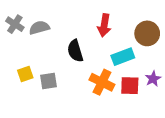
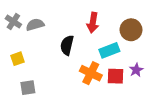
black semicircle: (75, 51) -> (67, 45), turned 30
yellow square: (25, 74) -> (17, 59), moved
gray square: (49, 81) -> (28, 88), moved

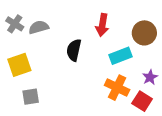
yellow square: (17, 59) -> (19, 65), size x1.5
orange cross: (91, 73) -> (117, 88), moved
red square: (116, 76) -> (142, 101), moved, turned 30

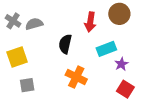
brown circle: (144, 33) -> (119, 14), moved
purple star: (150, 77) -> (121, 64), moved
orange cross: (117, 88) -> (76, 77), moved

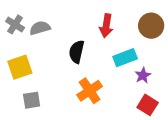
brown circle: (119, 14) -> (151, 26), moved
orange cross: (76, 77) -> (90, 91), turned 30

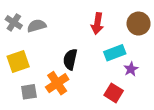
black semicircle: (77, 52) -> (70, 59), moved
orange cross: (90, 91) -> (57, 83), moved
red square: (148, 105) -> (114, 93), moved

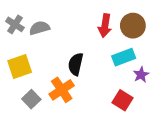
brown circle: (139, 24) -> (133, 26), moved
gray square: (29, 92) -> (31, 99), turned -35

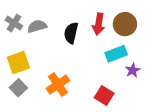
black semicircle: (76, 64) -> (71, 33), moved
gray square: (31, 99) -> (18, 88), moved
red square: (122, 100) -> (104, 96), moved

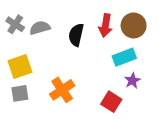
purple star: (133, 70) -> (132, 81), moved
gray square: (18, 88) -> (20, 93), turned 35

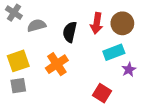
gray cross: (15, 24) -> (14, 13), moved
purple star: (132, 81) -> (129, 69), moved
orange cross: (62, 90) -> (57, 64), moved

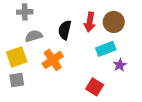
gray cross: (14, 13) -> (25, 12), moved, turned -35
gray semicircle: (36, 25) -> (34, 36), moved

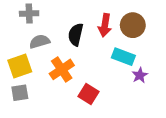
cyan rectangle: (106, 49) -> (123, 57), turned 42
red square: (95, 87) -> (89, 94), moved

